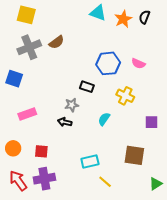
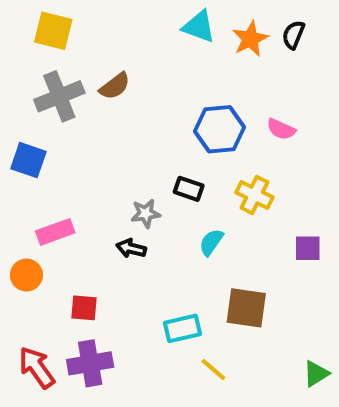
black rectangle: (87, 87) -> (189, 189), moved
orange circle: (13, 148) -> (26, 275), moved
brown square: (134, 155) -> (246, 308), moved

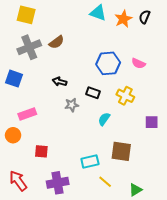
black arrow: (131, 248) -> (60, 82), moved
purple cross: (90, 363) -> (58, 183), moved
green triangle: (316, 374) -> (135, 190), moved

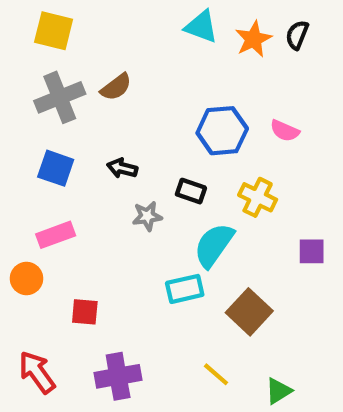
blue square: (14, 79) -> (56, 168), moved
cyan semicircle: (104, 119) -> (214, 245), size x1.6
brown square: (121, 151) -> (249, 312), turned 35
cyan rectangle: (90, 162) -> (185, 289), moved

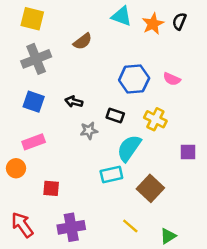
brown semicircle: (116, 87) -> (83, 41), moved

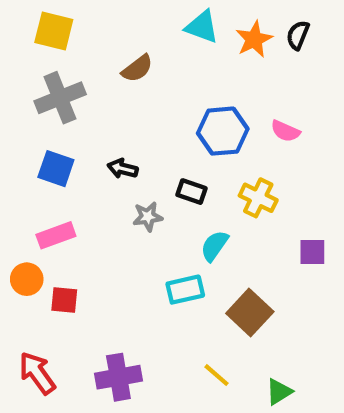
cyan semicircle: (129, 148) -> (214, 246), size x0.7
red square: (51, 188) -> (64, 300), moved

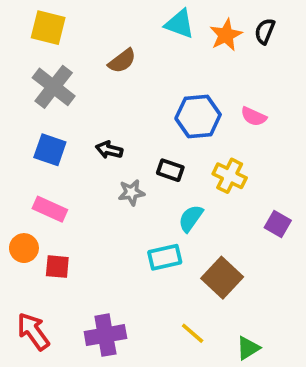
gray cross: (60, 98) -> (54, 87), turned -30
pink rectangle: (56, 235) -> (50, 209), turned 44
purple square: (312, 252) -> (278, 224), turned 30

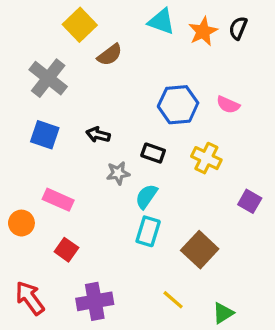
yellow square: (48, 28) -> (80, 25), moved, turned 32
pink rectangle: (50, 209) -> (58, 200), moved
cyan semicircle: (191, 218) -> (146, 196), moved
cyan rectangle: (165, 257) -> (148, 231), turned -60
red square: (57, 267) -> (66, 250), moved, turned 30

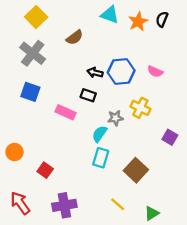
yellow square: (80, 25) -> (36, 17), moved
black arrow: (98, 135) -> (95, 73), moved
black rectangle: (153, 153) -> (88, 95), moved
gray star: (118, 173) -> (115, 118), moved
pink rectangle: (58, 200) -> (66, 112), moved

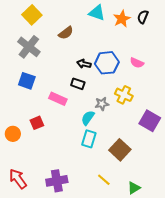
purple square: (170, 137) -> (150, 121), size x1.5
red square: (45, 170) -> (37, 123), moved, turned 32

